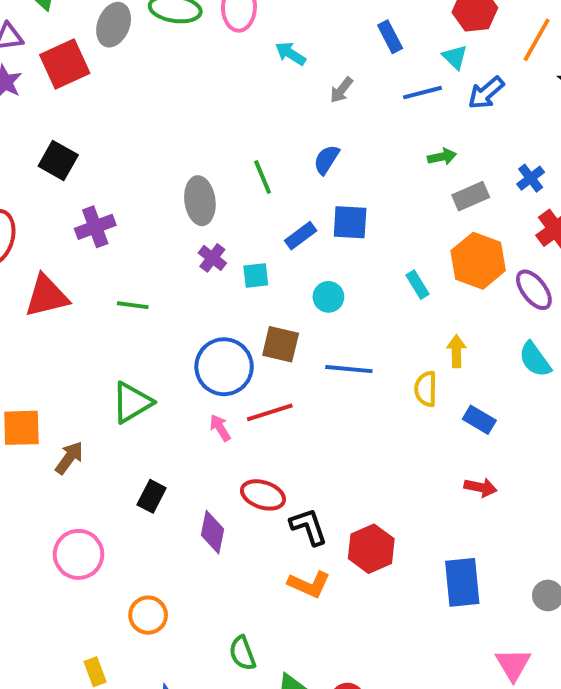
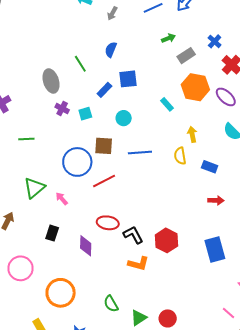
pink arrow: (220, 428) -> (62, 199), moved
orange circle: (148, 615) -> (61, 293), size x1.5

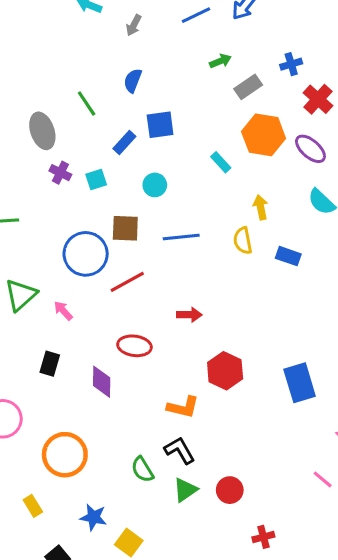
blue cross: (215, 41) -> (291, 64), turned 32
red arrow: (216, 200) -> (189, 315), moved
black L-shape: (133, 235) -> (180, 450), moved

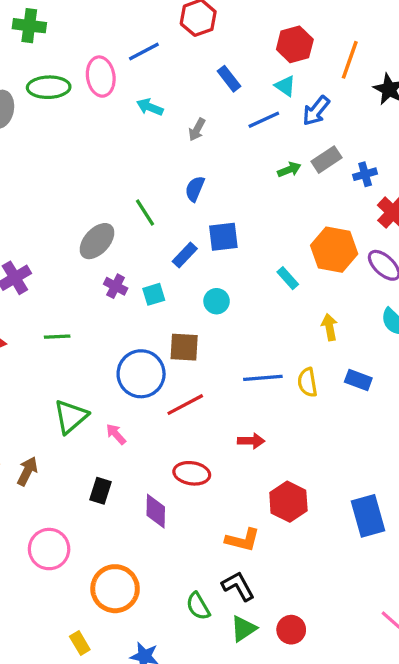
gray rectangle: (248, 87) -> (327, 160), moved
gray ellipse: (42, 131) -> (97, 241), turned 60
blue line: (181, 237) -> (263, 378), moved
yellow semicircle: (243, 241) -> (307, 382), moved

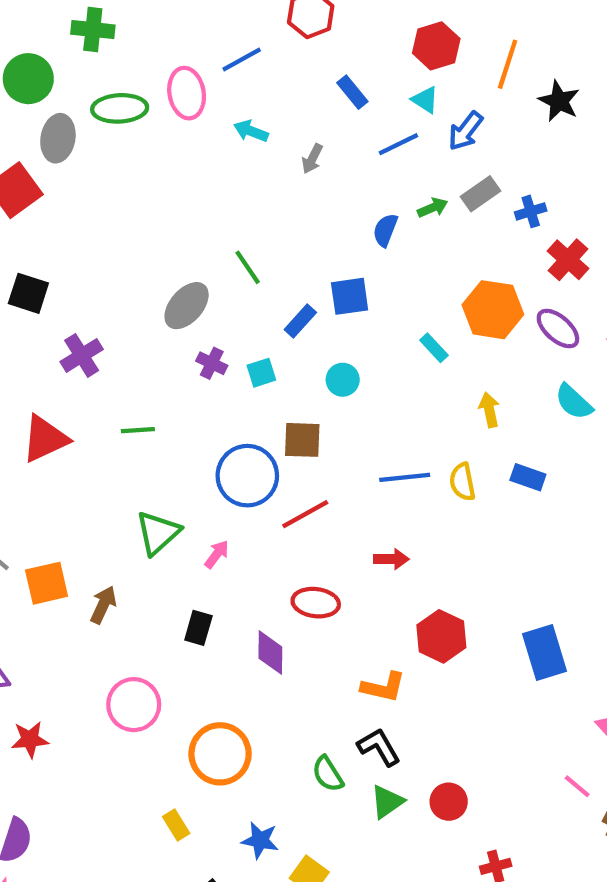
blue semicircle: (195, 189) -> (385, 230), moved
pink arrow: (116, 434) -> (217, 554), turned 80

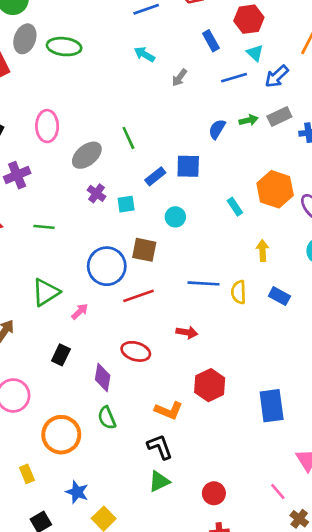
red hexagon: (436, 46) -> (249, 19), moved
pink ellipse: (187, 93) -> (47, 126), moved
green ellipse: (120, 108) -> (64, 47), moved
green semicircle: (328, 774) -> (107, 418), moved
red circle: (449, 802) -> (214, 493), moved

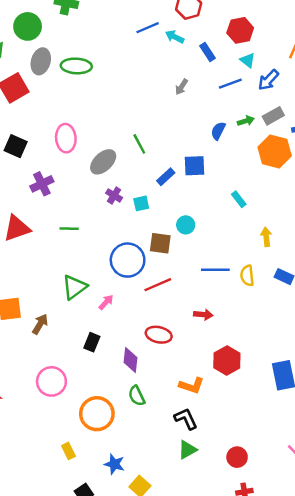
cyan arrow: (144, 54) -> (175, 37), moved
orange hexagon: (275, 189) -> (275, 151), moved
cyan circle: (175, 217) -> (186, 225), moved

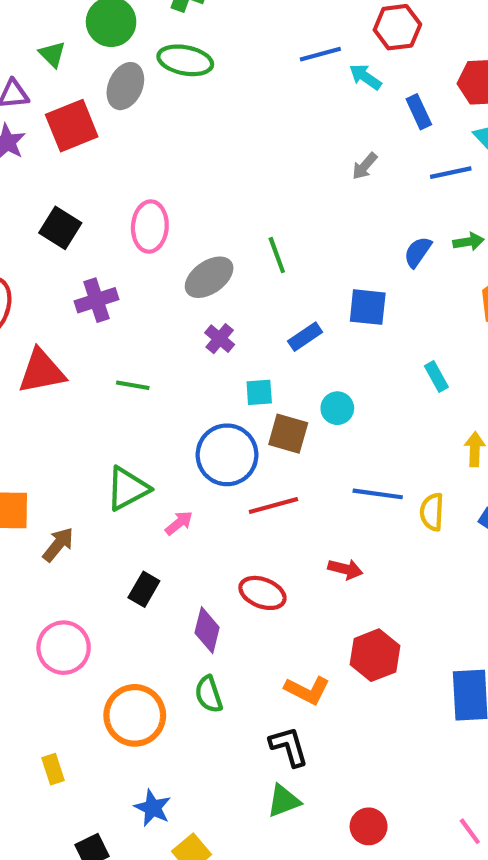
green ellipse: (76, 66) -> (185, 60), moved
blue rectangle: (166, 177) -> (305, 337), moved
cyan square: (141, 203) -> (259, 392), moved
yellow rectangle: (68, 451) -> (53, 769), moved

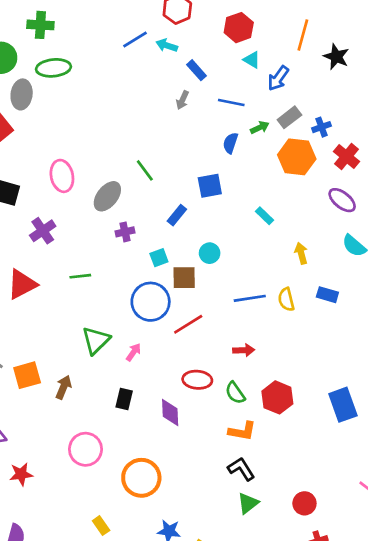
blue rectangle: (419, 112) -> (196, 70), moved
blue line: (451, 173) -> (231, 103), moved, turned 40
purple cross: (220, 339) -> (125, 232), turned -36
green semicircle: (209, 694) -> (235, 393), moved

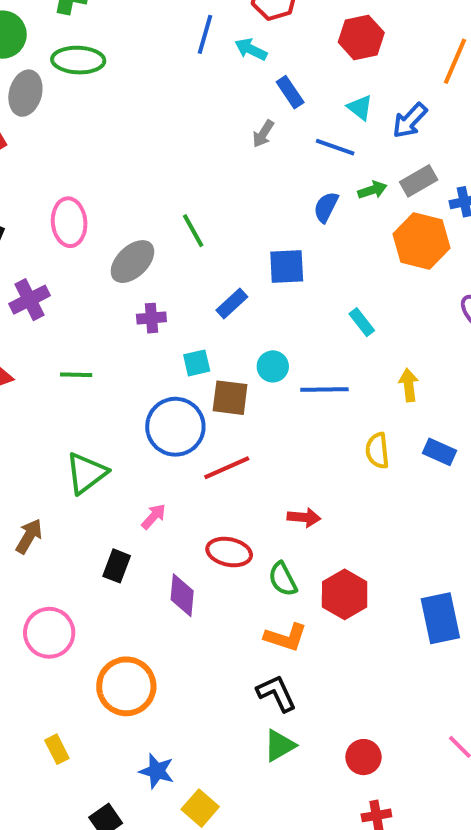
blue line: (135, 40) -> (205, 34), turned -50
cyan triangle: (252, 60) -> (360, 108), moved
blue line: (250, 298) -> (324, 389), moved
pink arrow: (134, 352) -> (154, 516), moved

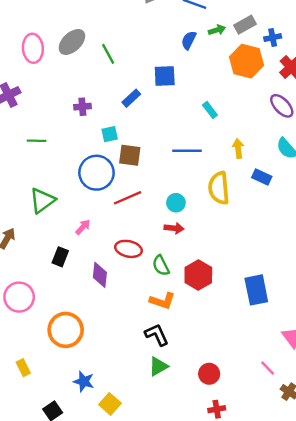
gray ellipse: (132, 262) -> (72, 42), moved
cyan circle: (273, 366) -> (176, 203), moved
yellow semicircle: (377, 451) -> (219, 188), size x1.5
blue rectangle: (440, 452) -> (262, 177), moved

